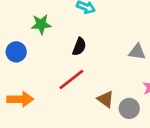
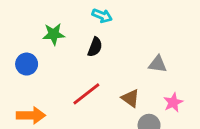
black semicircle: (79, 47) -> (95, 47), moved
brown triangle: (106, 99) -> (131, 98), moved

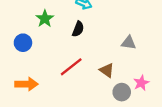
green star: (54, 34) -> (45, 19), turned -30
pink star: (173, 102) -> (141, 83), moved

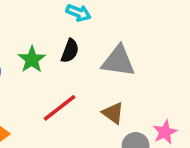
green star: (45, 19) -> (32, 59), moved
gray triangle: (129, 43) -> (118, 61), moved, size x1.5

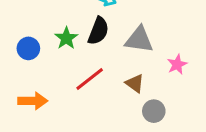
black semicircle: (70, 51) -> (98, 31), size x1.4
pink star: (165, 132) -> (177, 64), moved

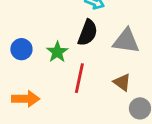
green star: (66, 38) -> (57, 52), moved
red line: (90, 79) -> (79, 78), turned -40

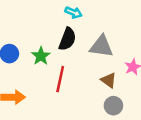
brown triangle: (122, 82) -> (109, 80), moved

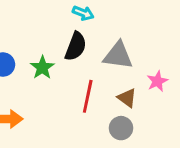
red line: (60, 79) -> (88, 96), moved
gray circle: (113, 106) -> (121, 128), moved

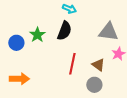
gray triangle: (118, 55) -> (108, 32), moved
green star: (42, 68) -> (37, 35), moved

